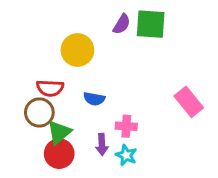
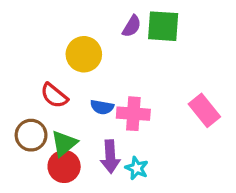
red semicircle: (50, 88) -> (54, 96), turned 36
brown circle: (39, 112) -> (31, 135), moved
pink cross: (126, 126) -> (133, 114), moved, size x1.4
purple arrow: (102, 144) -> (110, 157), size x1.4

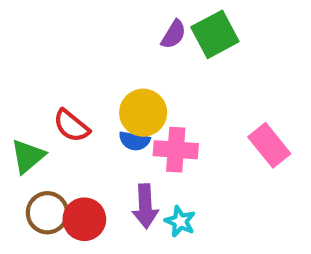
green square: (163, 26) -> (215, 34), turned -32
yellow circle: (84, 54) -> (143, 113), moved
brown circle: (31, 135) -> (47, 213), moved
green triangle: (64, 143) -> (28, 156), moved

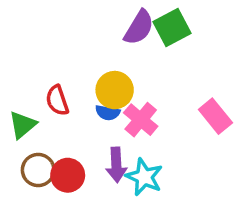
purple semicircle: (174, 34) -> (139, 27), size x1.5
red semicircle: (71, 126) -> (57, 100), turned 32
pink cross: (176, 150) -> (141, 120), turned 36
cyan star: (180, 221) -> (144, 177), size x1.5

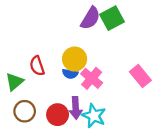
red circle: (68, 175) -> (58, 115), moved

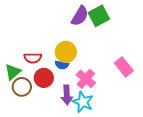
red semicircle: (37, 66) -> (33, 58), turned -72
pink cross: (92, 78) -> (86, 79), moved
brown circle: (25, 111) -> (22, 87), moved
red circle: (58, 115) -> (44, 78), moved

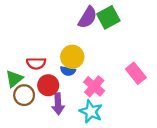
purple arrow: (67, 95) -> (58, 104), moved

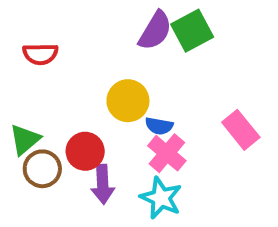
red semicircle: (36, 63) -> (40, 54), moved
blue semicircle: (68, 71) -> (159, 126), moved

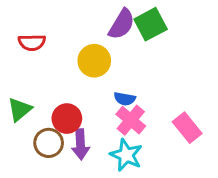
yellow circle: (128, 101) -> (94, 61), moved
pink rectangle: (241, 130) -> (187, 128), moved
brown circle: (42, 169) -> (49, 143), moved

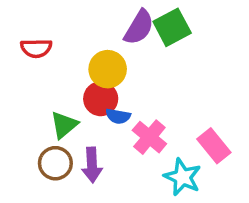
blue semicircle: (125, 99) -> (118, 116), moved
green triangle: (20, 109) -> (64, 125), moved
red circle: (67, 119) -> (101, 99), moved
cyan star: (126, 155) -> (183, 177), moved

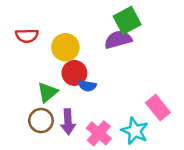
purple semicircle: (139, 27) -> (118, 40), moved, turned -136
yellow circle: (108, 69) -> (65, 47), moved
pink cross: (149, 137) -> (99, 133), moved

